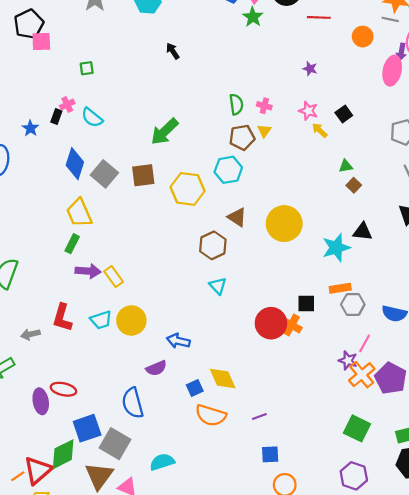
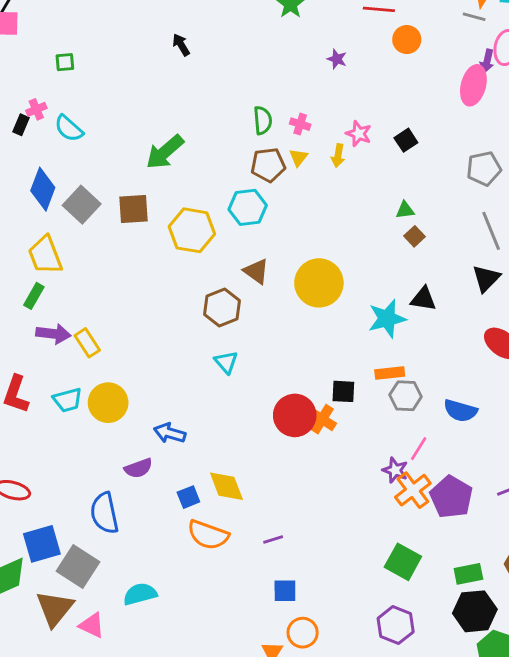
orange circle: (363, 37) -> (407, 40), moved
purple star: (310, 69) -> (337, 59), moved
yellow arrow: (320, 130) -> (338, 156), moved, turned -126

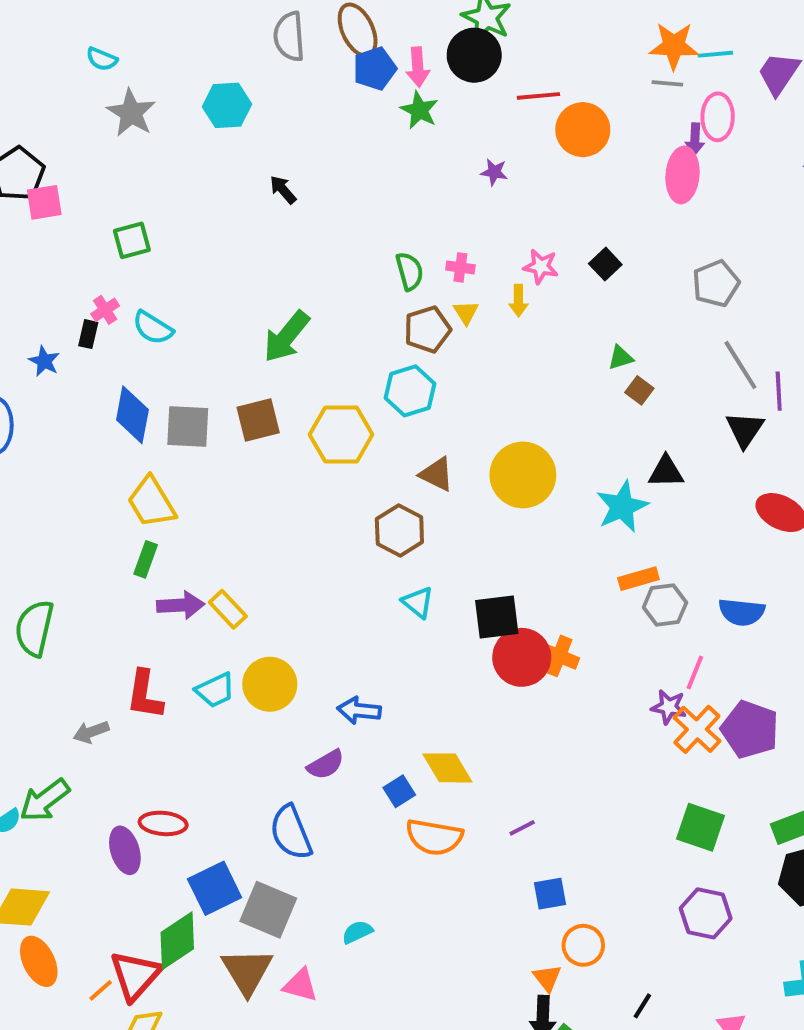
orange circle: (407, 40) -> (583, 130), size x1.4
green square: (65, 62) -> (132, 240), size x1.4
gray square: (82, 205) -> (188, 426), turned -30
black square: (343, 391) -> (497, 617), moved, size x1.4
cyan semicircle: (140, 594) -> (357, 932), size x0.7

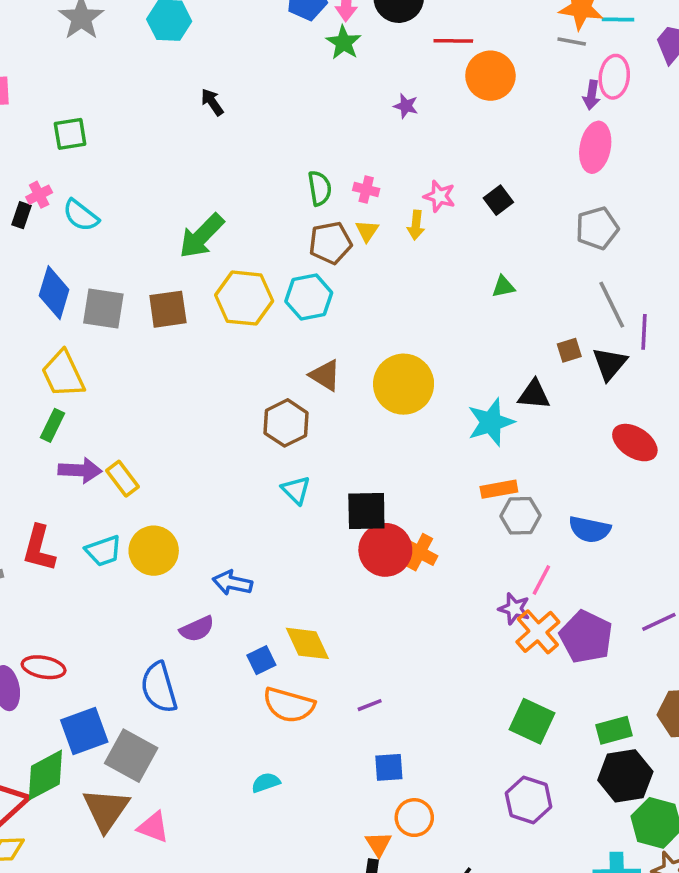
pink ellipse: (682, 175) -> (595, 147), moved
brown square: (639, 390) -> (569, 350), moved, turned 30
yellow hexagon: (341, 435) -> (244, 298), moved
cyan semicircle: (357, 932) -> (266, 783), moved

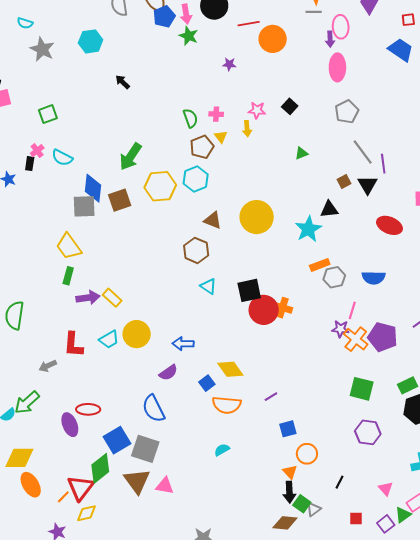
blue diamond: (54, 293) -> (93, 188), moved

